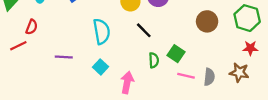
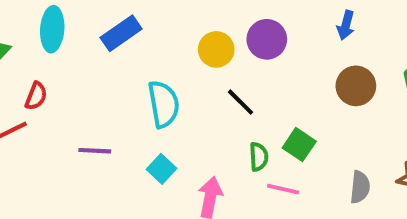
pink line: (186, 76) -> (283, 189), moved

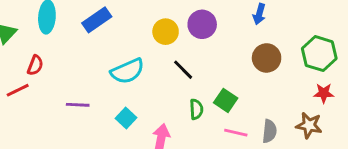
cyan semicircle: (164, 104) -> (127, 71), turned 76
pink line: (283, 189) -> (236, 133), moved

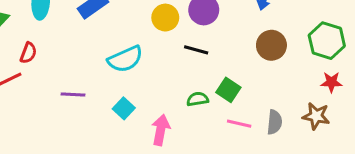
black line: (183, 70) -> (196, 50), moved, turned -30
green semicircle: (196, 109) -> (198, 99), turned -96

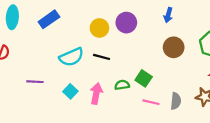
black line: (196, 50) -> (102, 57), moved
pink arrow: (161, 130) -> (96, 94), moved

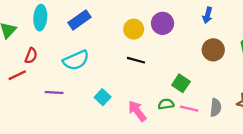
cyan semicircle: (71, 57) -> (76, 60), moved
purple line: (35, 82) -> (54, 93), moved
green semicircle: (122, 85) -> (166, 104), moved
pink arrow: (96, 94) -> (137, 111), moved, turned -48

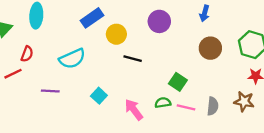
blue rectangle: (79, 20) -> (92, 18), moved
yellow circle: (134, 29) -> (116, 34), moved

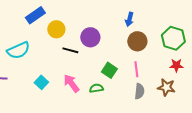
blue arrow: (205, 13) -> (129, 19), moved
purple circle: (159, 21) -> (90, 37), moved
pink line: (186, 107) -> (136, 69), moved, turned 70
pink arrow: (134, 110) -> (71, 83), moved

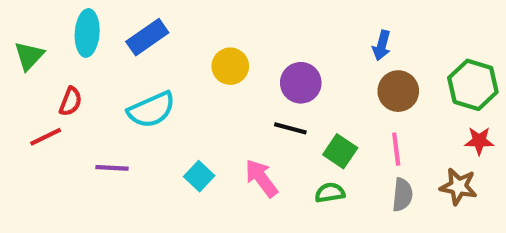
blue rectangle: (35, 15) -> (147, 37), moved
black line: (70, 50) -> (290, 128), moved
green semicircle: (96, 88) -> (330, 193), moved

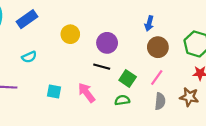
cyan semicircle: (151, 110) -> (29, 57), size x0.6
pink line: (396, 149) -> (157, 77), turned 42
cyan square: (199, 176) -> (54, 92), turned -32

